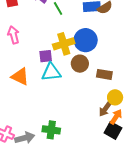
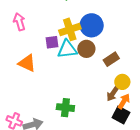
cyan triangle: (51, 72) -> (67, 49), moved
brown rectangle: (104, 74) -> (111, 59), turned -42
green cross: (51, 130) -> (65, 108), moved

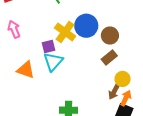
yellow cross: (70, 29) -> (65, 32), turned -30
cyan triangle: (67, 49) -> (53, 62), moved, turned -35
brown circle: (86, 49) -> (110, 36), moved

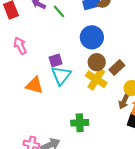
yellow cross: (65, 32) -> (96, 79), moved
brown circle: (110, 36) -> (97, 62), moved

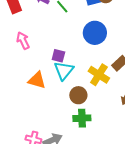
purple square: (56, 61) -> (58, 56), turned 32
brown circle: (97, 62) -> (78, 95), moved

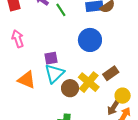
purple square: (58, 56) -> (51, 58), turned -32
brown circle: (78, 95) -> (70, 88), moved

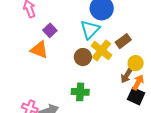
purple square: (51, 58) -> (50, 30), moved, turned -32
cyan triangle: (54, 74) -> (90, 29), moved

